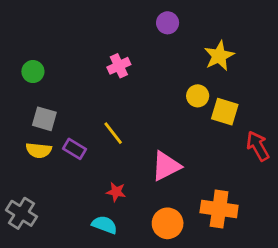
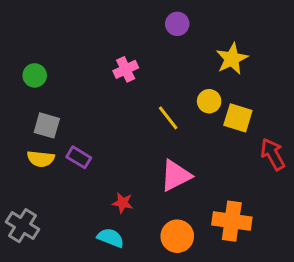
yellow line: (113, 133) -> (168, 118), moved

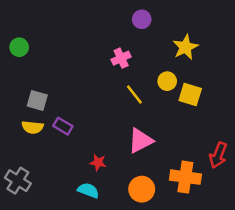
pink cross: (126, 69) -> (121, 58), moved
green circle: (35, 75) -> (19, 47), moved
red arrow: (273, 154) -> (218, 155), moved, turned -130

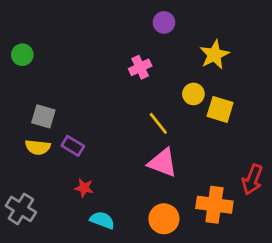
yellow line: (134, 95) -> (158, 123), moved
pink triangle: (140, 141) -> (163, 163), turned 48
red star: (98, 162) -> (84, 188), moved

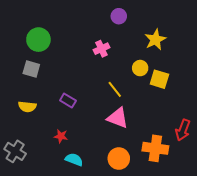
green circle: (22, 55) -> (38, 40), moved, size x1.5
gray square: (43, 116) -> (31, 69), moved
purple rectangle: (73, 146) -> (68, 101), moved

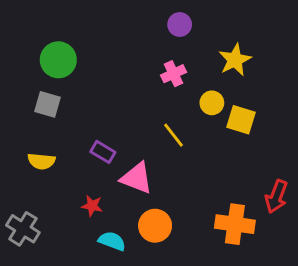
pink cross: (101, 49) -> (173, 74), moved
pink triangle: (118, 118) -> (137, 178), moved
orange circle: (119, 159) -> (155, 226), moved

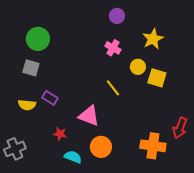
pink cross: (173, 74) -> (113, 48), turned -35
purple rectangle: (103, 152) -> (50, 98), moved
gray cross: (23, 229) -> (15, 149), turned 35

